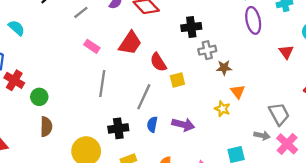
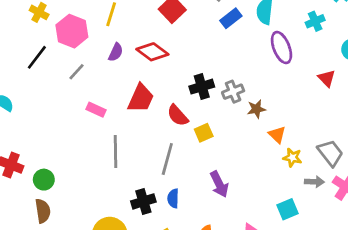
black cross: (191, 27) -> (202, 87), moved
yellow star: (222, 109) -> (292, 158), moved
blue semicircle: (152, 124) -> (173, 198), moved
purple arrow: (183, 125) -> (219, 184), turned 60
brown semicircle: (46, 127) -> (43, 211), moved

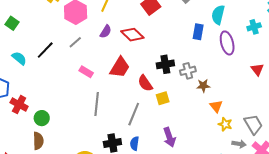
blue rectangle: (231, 18) -> (198, 32), moved, turned -49
black line: (37, 57) -> (45, 50), moved

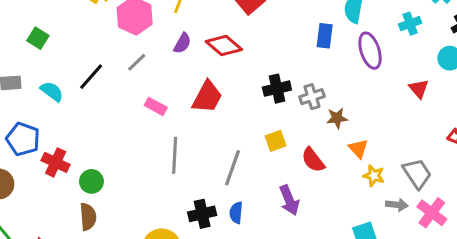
red semicircle: (145, 83) -> (313, 160), moved

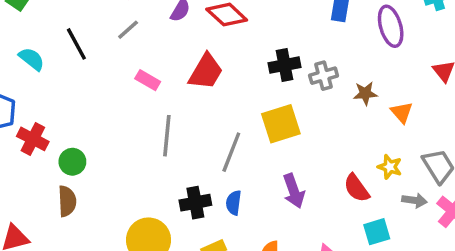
black line: (91, 77) -> (76, 44), turned -72
brown star: (337, 118) -> (365, 93), moved
yellow square: (276, 141) -> (281, 124), size x1.6
orange triangle: (358, 149) -> (402, 112), moved
red semicircle: (313, 160) -> (357, 188), moved

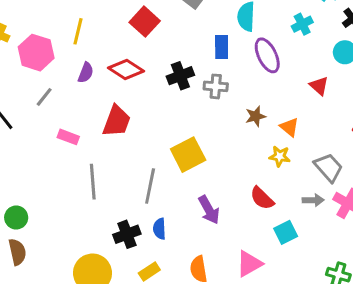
black cross: (285, 65) -> (180, 76), moved
gray cross: (324, 76) -> (216, 86), moved, turned 30
yellow star: (390, 167) -> (280, 156), moved

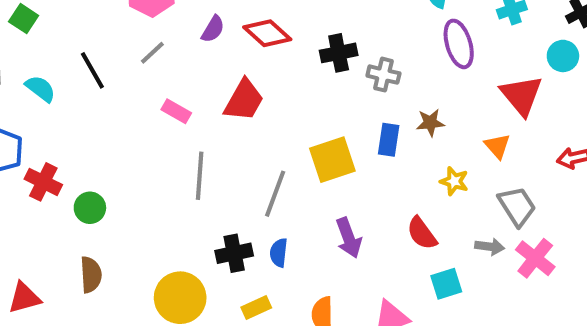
blue rectangle: (222, 47) -> (389, 140), moved
red triangle: (319, 86) -> (521, 95), size x1.6
orange triangle: (289, 127) -> (497, 146), moved
brown semicircle: (17, 252) -> (91, 275), moved

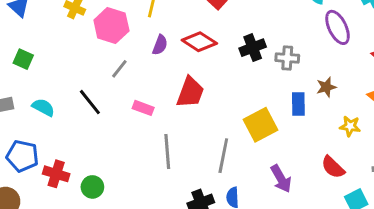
black line: (92, 70) -> (90, 102), moved

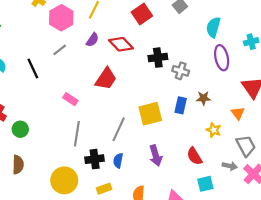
pink rectangle: (143, 108) -> (70, 99), moved
gray line: (167, 151) -> (77, 134), moved

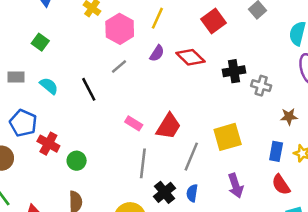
red trapezoid: (106, 79) -> (169, 126), moved
blue rectangle: (181, 105) -> (276, 151), moved
black cross: (95, 159) -> (165, 192), turned -30

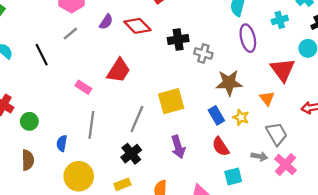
brown star: (289, 117) -> (229, 83), size x1.6
red trapezoid: (169, 126) -> (119, 71), moved
blue rectangle: (276, 151) -> (216, 115), turned -42
black cross: (165, 192) -> (131, 154), moved
blue semicircle: (192, 193) -> (62, 143), moved

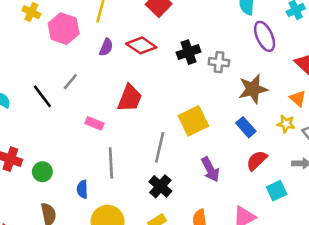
gray line: (70, 34) -> (70, 82), moved
yellow star: (241, 117) -> (286, 124), moved
red semicircle: (221, 147) -> (257, 161), turned 90

